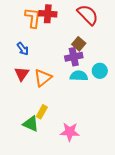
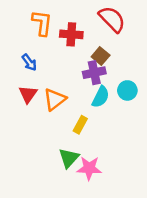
red cross: (48, 14) -> (71, 34), moved
cyan semicircle: (79, 76) -> (101, 97), turned 114
yellow rectangle: (42, 112) -> (80, 125), moved
green triangle: (31, 124) -> (69, 158), moved, turned 48

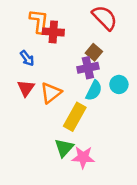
red cross: (71, 34) -> (53, 32), moved
yellow rectangle: (80, 125) -> (75, 117), size x1.6

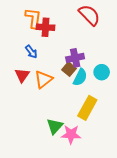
brown square: (94, 52) -> (69, 69), moved
blue arrow: (27, 58) -> (31, 52), moved
yellow rectangle: (75, 117) -> (87, 108), moved

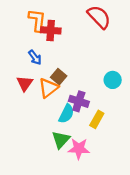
purple cross: (75, 58) -> (79, 101), moved, turned 30
brown square: (69, 69) -> (59, 77), moved
cyan semicircle: (80, 77) -> (66, 114), moved
yellow rectangle: (87, 108) -> (97, 119), size x0.7

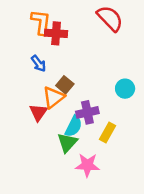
red triangle: (25, 83) -> (38, 112), moved
purple cross: (79, 101) -> (87, 112), turned -30
green triangle: (61, 140) -> (67, 143), moved

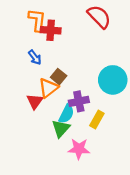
cyan circle: (125, 89) -> (113, 80), size x1.6

